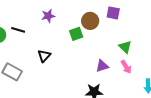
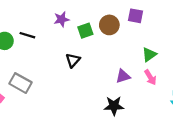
green square: (76, 34) -> (85, 31), moved
green triangle: (125, 47) -> (149, 55), turned 40
black triangle: (44, 56) -> (73, 60), moved

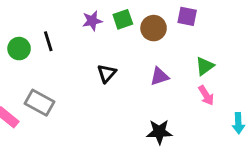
green square: (85, 31) -> (123, 19), moved
black line: (27, 35) -> (48, 41), turned 56
purple triangle: (123, 76) -> (159, 76), moved

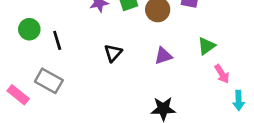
black line: (48, 41) -> (57, 40), moved
pink arrow: (206, 95) -> (222, 74), moved

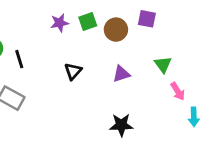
green triangle: (207, 46) -> (163, 64), turned -30

